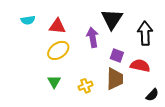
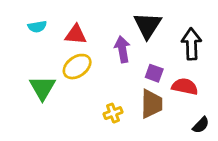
green triangle: (54, 82) -> (42, 88), moved, size x1.5

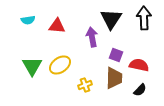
black arrow: (191, 44) -> (144, 18), moved
yellow ellipse: (77, 67) -> (60, 65), moved
black semicircle: (201, 125) -> (140, 90), moved

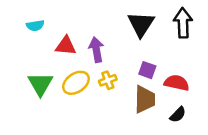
red triangle: (57, 26) -> (66, 46), moved
purple arrow: (92, 37) -> (96, 50), moved
yellow cross: (85, 85) -> (108, 80), moved

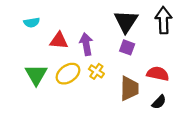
purple square: (147, 70) -> (127, 47), moved
yellow cross: (108, 80) -> (96, 71), turned -35

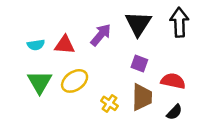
cyan semicircle: (32, 22) -> (36, 45), moved
purple arrow: (86, 44) -> (101, 35), moved, turned 50
purple square: (127, 47) -> (139, 64), moved
yellow cross: (96, 71) -> (109, 103), moved

